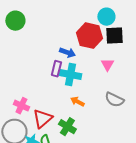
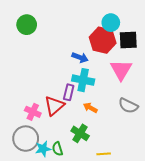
cyan circle: (106, 17) -> (111, 23), moved
pink triangle: (107, 65) -> (121, 70), size x1.6
purple rectangle: (56, 69) -> (69, 92), moved
red triangle: (42, 119) -> (54, 106), moved

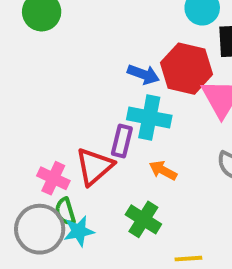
red hexagon: (103, 40) -> (187, 69), moved
cyan star: (43, 149) -> (79, 231), moved
green semicircle: (57, 149) -> (65, 212), moved

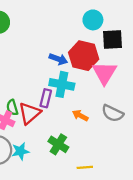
orange arrow: (163, 170) -> (80, 116), moved
green semicircle: (65, 212) -> (12, 107), moved

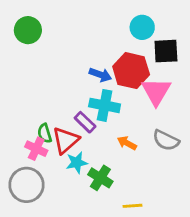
purple rectangle: (46, 98) -> (85, 122), turned -60
cyan star: (20, 151) -> (77, 163), moved

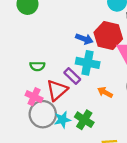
green semicircle: (45, 133) -> (37, 66), moved, turned -72
cyan star: (77, 163) -> (62, 120), moved
gray circle: (26, 185) -> (43, 114), moved

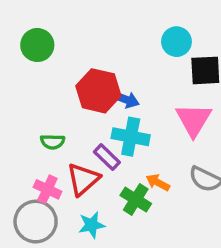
red hexagon: (108, 36) -> (98, 91), moved
gray circle: (43, 114) -> (36, 222), moved
green cross: (84, 120) -> (136, 199), moved

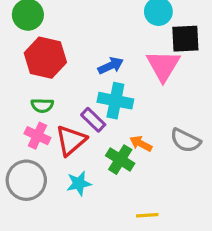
red hexagon: (98, 91) -> (45, 58), moved
blue arrow: (126, 99) -> (111, 66), turned -45
pink triangle: (193, 120) -> (163, 66), moved
pink cross: (47, 189) -> (37, 136), moved

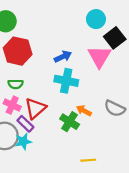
black square: (185, 39) -> (115, 38), turned -35
purple rectangle: (93, 120) -> (25, 124), moved
cyan star: (79, 183) -> (23, 141), moved

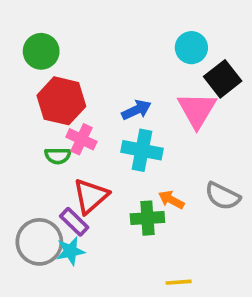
pink cross: (12, 105) -> (81, 139), moved
green cross: (70, 122) -> (147, 218), turned -36

